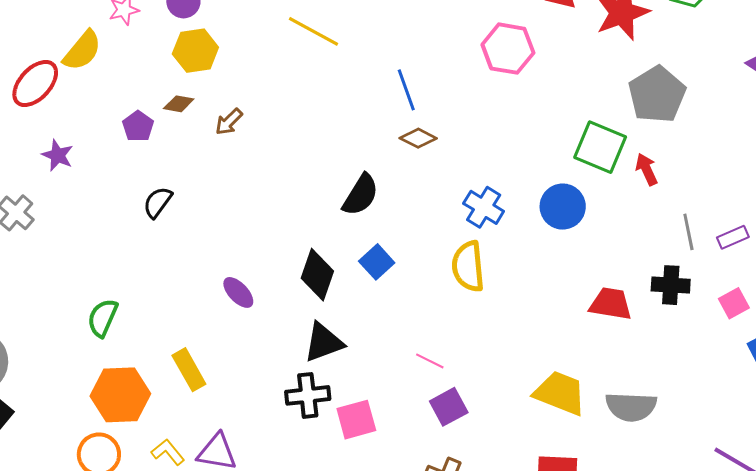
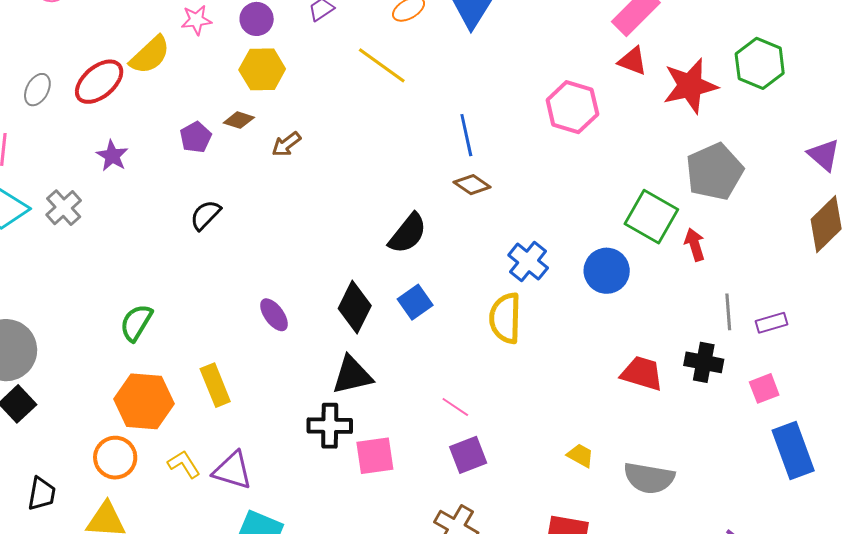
yellow trapezoid: (560, 393) -> (580, 455), size x0.5

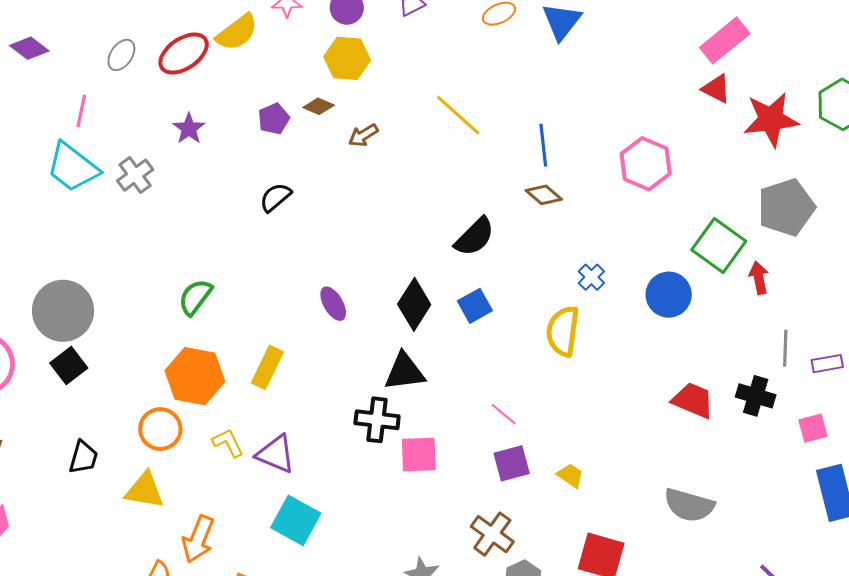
yellow line: (382, 65) -> (458, 115), moved
pink hexagon: (572, 107) -> (646, 164), moved
blue cross: (528, 262) -> (591, 277), size x0.7
yellow rectangle: (215, 385) -> (267, 367), turned 42
yellow trapezoid: (580, 455) -> (570, 476), moved

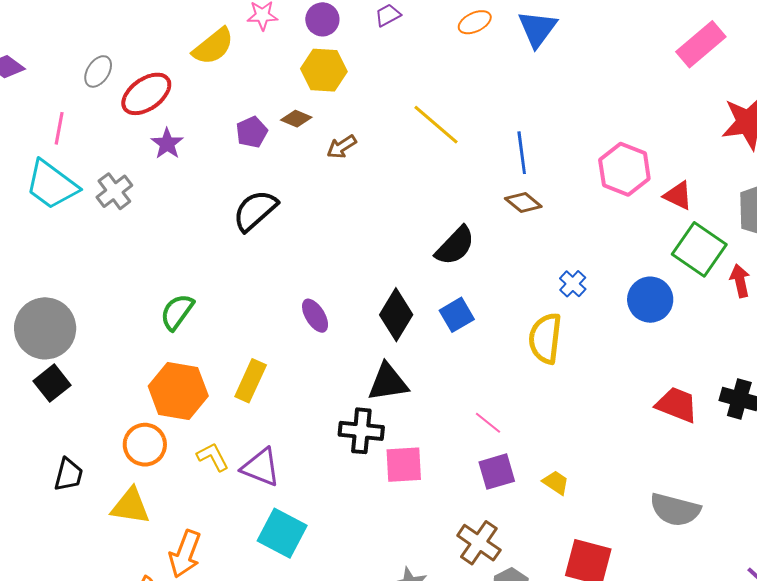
red ellipse: (184, 54) -> (146, 94), moved
red triangle: (716, 89) -> (678, 196), moved
black semicircle: (275, 197) -> (255, 210), size x1.4

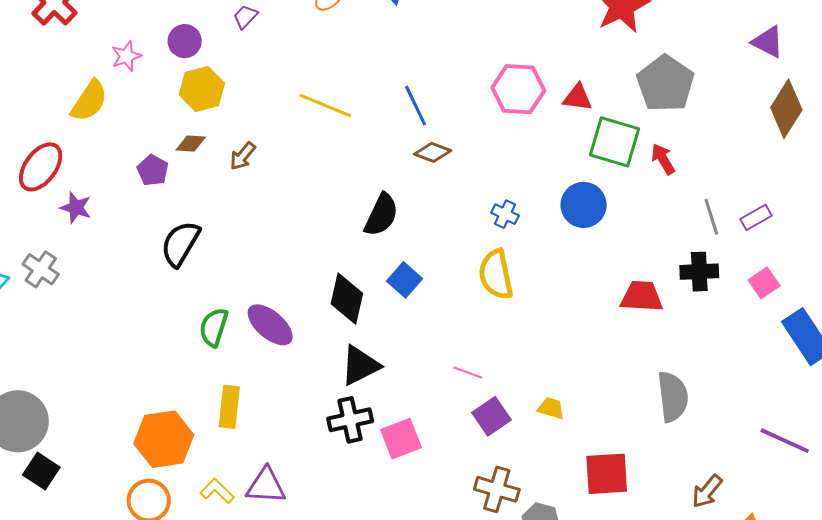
green semicircle: (177, 312) -> (214, 327), moved
purple ellipse: (315, 316) -> (270, 325), size x1.4
gray semicircle: (675, 510) -> (673, 397), turned -93

